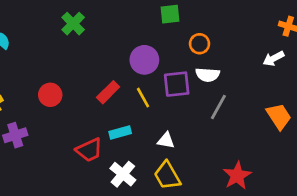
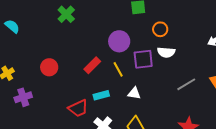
gray line: (218, 107) -> (186, 84), moved, turned 30
white triangle: (166, 141) -> (134, 93), moved

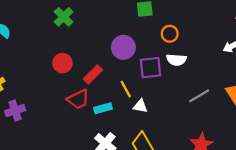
red circle: (49, 67) -> (62, 63), moved
yellow line: (118, 69) -> (126, 89), moved
red trapezoid: (78, 108) -> (78, 99), moved

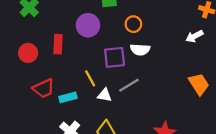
purple circle: (123, 47) -> (88, 25), moved
red rectangle: (93, 74) -> (58, 44), moved, turned -42
gray line: (199, 96) -> (129, 85), moved

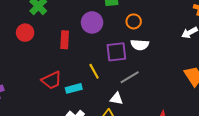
red circle: (28, 53) -> (25, 33), moved
white triangle: (105, 95) -> (116, 99), moved

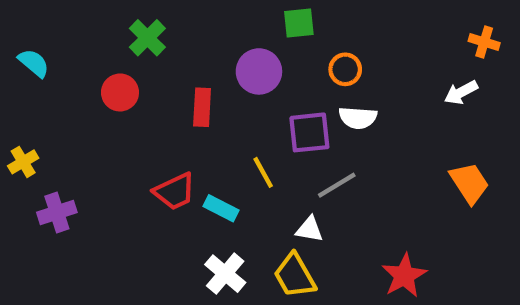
cyan rectangle: (74, 88) -> (221, 208), turned 42

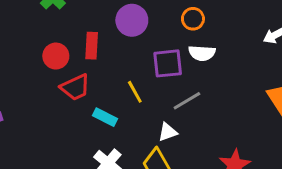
red circle: (120, 92) -> (56, 56), moved
red trapezoid: (175, 191) -> (75, 87), moved
white triangle: (309, 229) -> (168, 132), turned -30

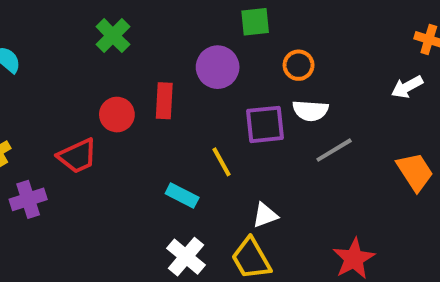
red trapezoid: (75, 87) -> (77, 156), moved
gray line: (187, 101) -> (334, 150), moved

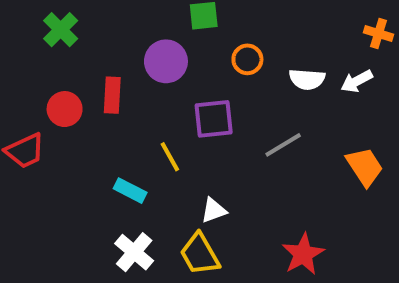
white semicircle: (310, 111) -> (307, 79), moved

